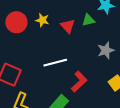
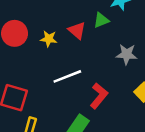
yellow star: (42, 20) -> (49, 39), moved
gray star: (106, 50) -> (127, 54), turned 30

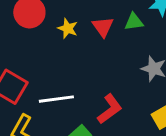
white line: (67, 76) -> (56, 99), moved

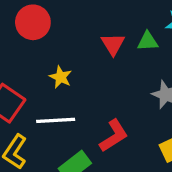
yellow star: (68, 28) -> (61, 77), moved

